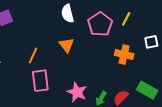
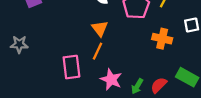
orange line: (33, 56) -> (98, 51), moved

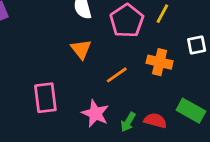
orange line: (98, 51) -> (117, 75), moved, turned 30
red semicircle: (159, 85) -> (155, 121), turned 60

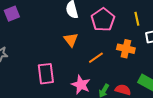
yellow line: (162, 14) -> (137, 19), moved, turned -40

